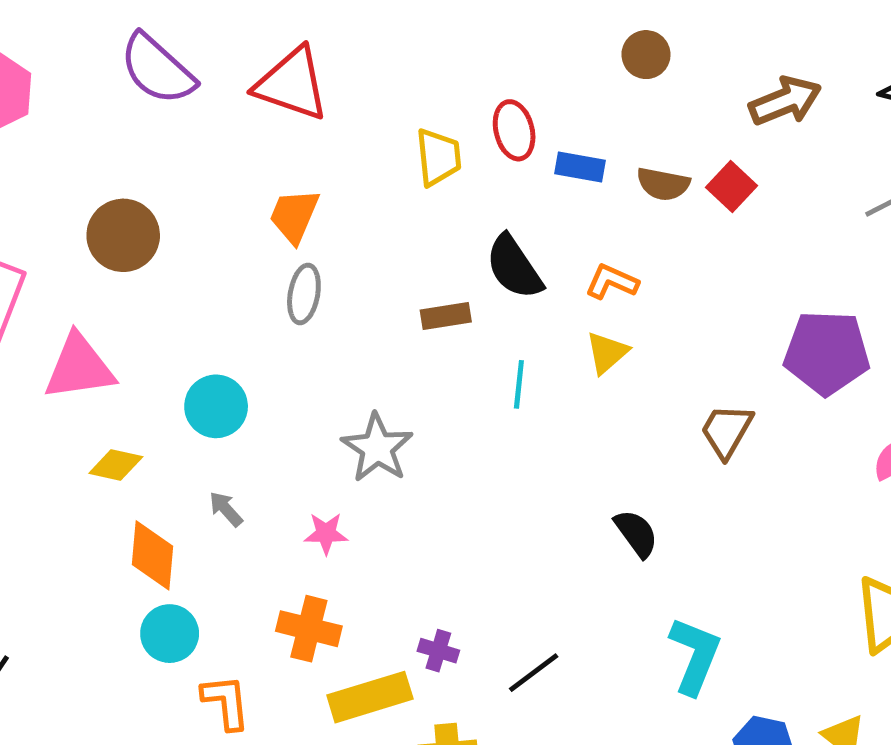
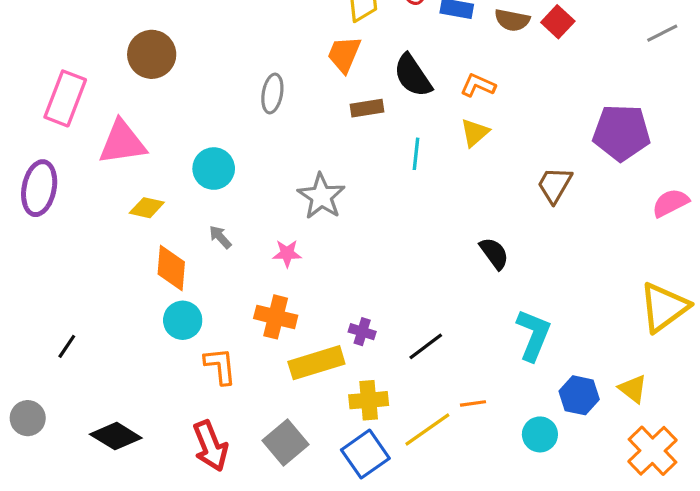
orange trapezoid: (294, 216) -> (344, 54), moved

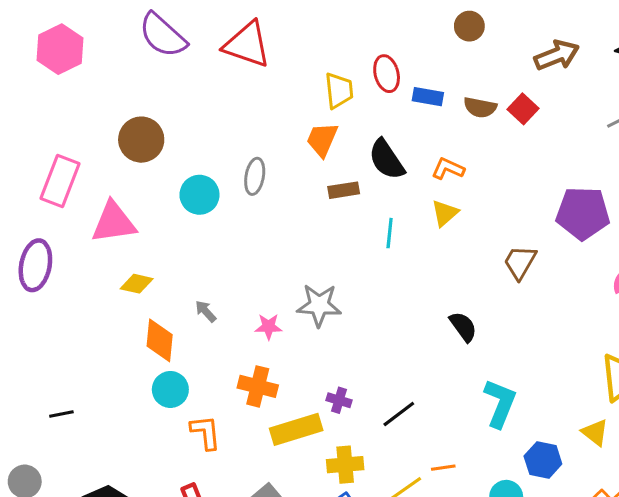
cyan circle: (214, 169) -> (199, 195), moved
gray star: (321, 196) -> (319, 305), moved, turned -30
black line: (67, 346) -> (61, 414), turned 45
yellow triangle: (633, 389) -> (595, 432), moved

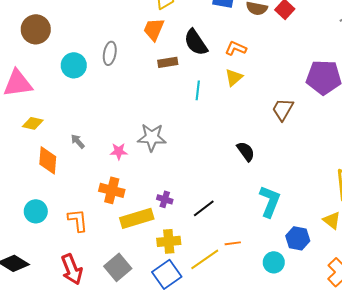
cyan circle: (170, 389) -> (36, 211), moved

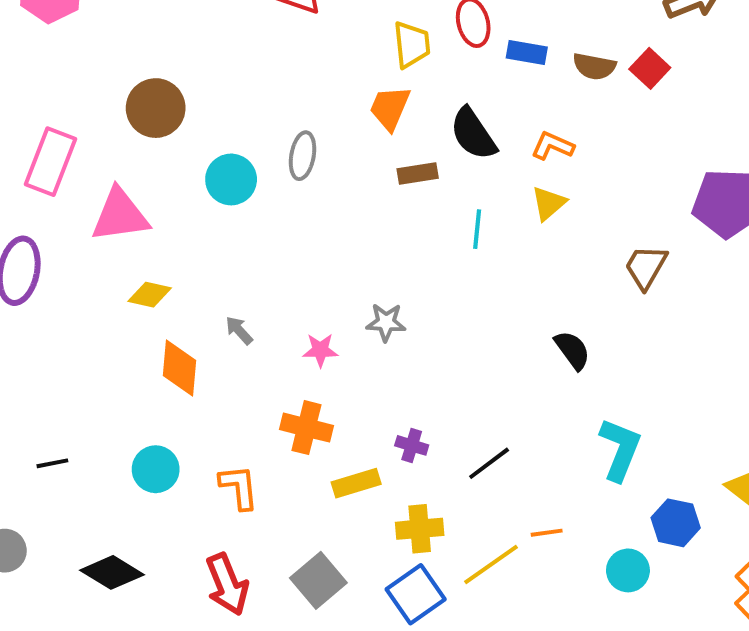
gray star: (152, 137) -> (386, 322), size x0.7
yellow rectangle: (137, 218) -> (356, 483), size x0.7

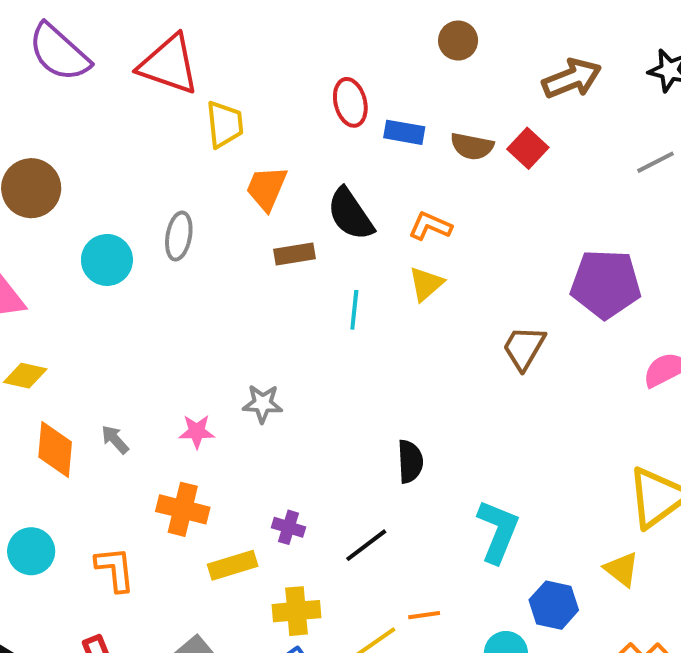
yellow trapezoid: (412, 45) -> (225, 124), moved
gray arrow: (239, 330) -> (115, 440), moved
black semicircle: (572, 350) -> (410, 461), moved, turned 33

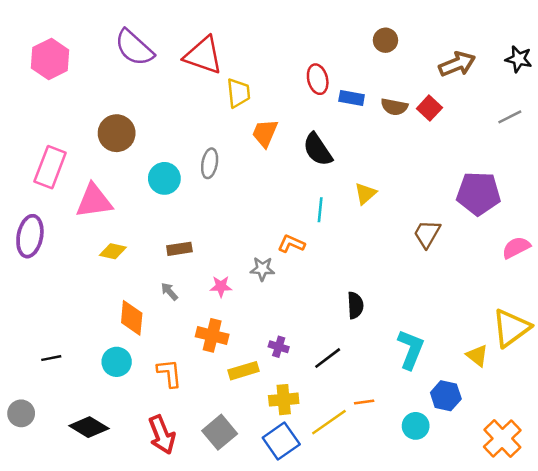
orange L-shape: (430, 226) -> (291, 244), moved
brown rectangle: (294, 254) -> (179, 249), moved
orange diamond: (55, 449) -> (132, 318), moved
yellow triangle: (622, 569) -> (477, 356), moved

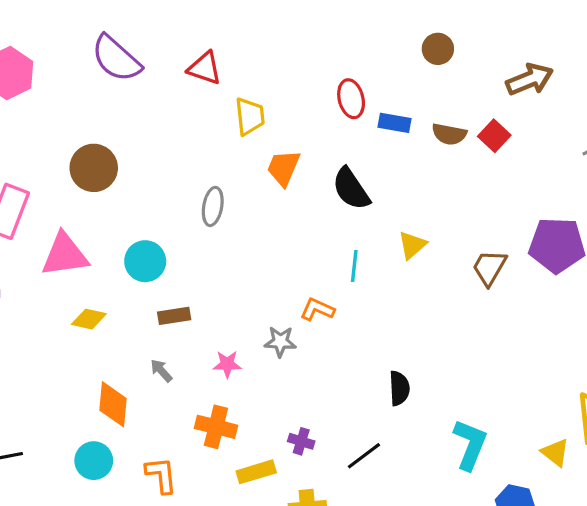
red triangle: (203, 55) -> (205, 68), size x0.7
cyan circle: (164, 178) -> (145, 261), moved
brown trapezoid: (427, 234) -> (489, 268), moved

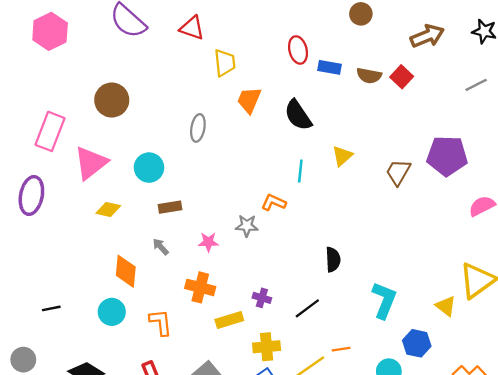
pink triangle: (65, 255) -> (91, 163), turned -30

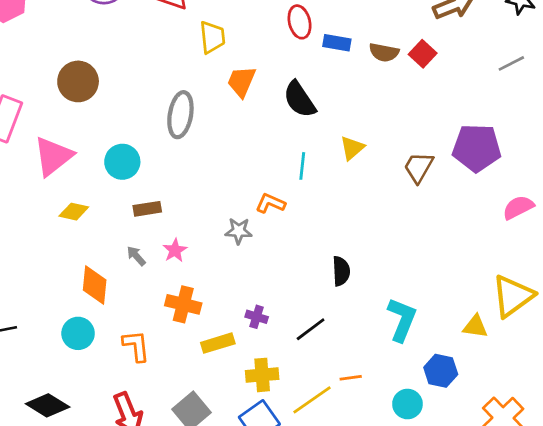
gray ellipse: (198, 128) -> (180, 115), size x1.4
pink star: (208, 242) -> (175, 250), moved, turned -30
yellow triangle: (446, 306) -> (475, 326), turned -30

